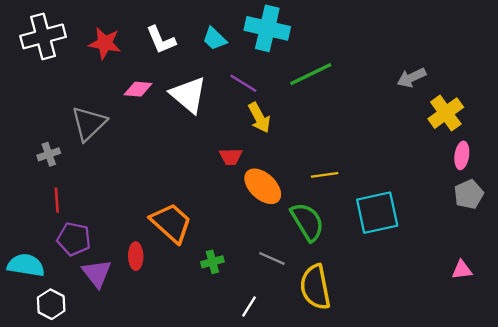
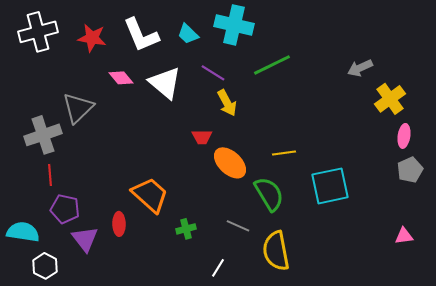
white L-shape: (161, 40) -> (141, 35), size x1.4
pink diamond: (138, 89) -> (121, 78), turned 45
gray cross: (49, 154) -> (43, 135), size x1.8

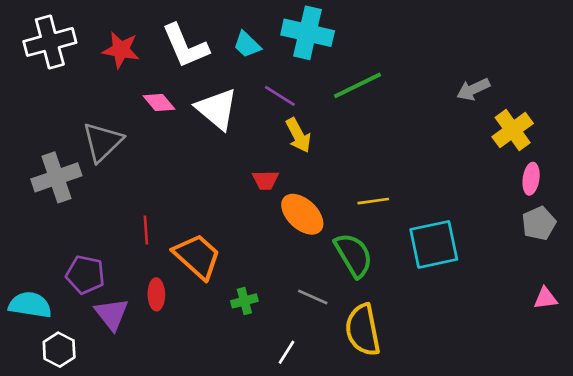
red line: (50, 175) -> (146, 230), moved
pink triangle: (404, 236) -> (545, 298), moved

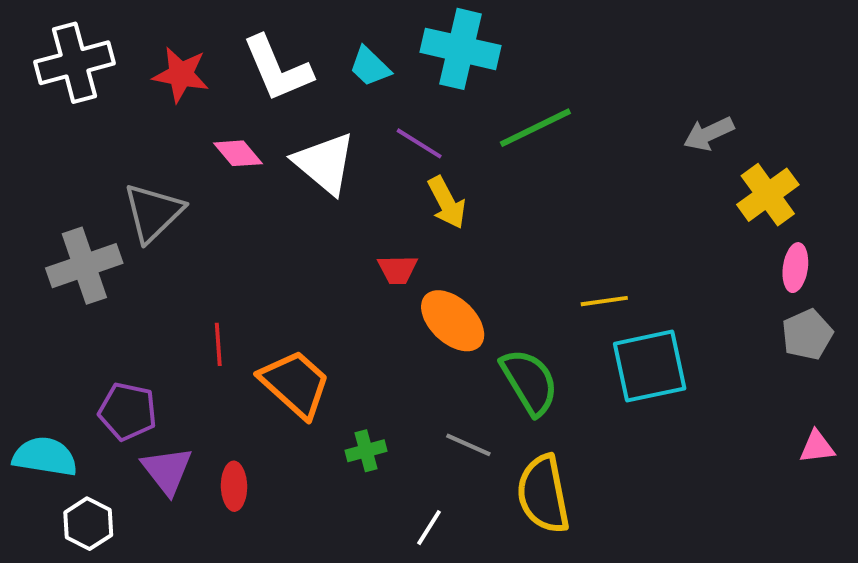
yellow line: (373, 201) -> (604, 301), moved
red ellipse: (156, 294) -> (234, 486), moved

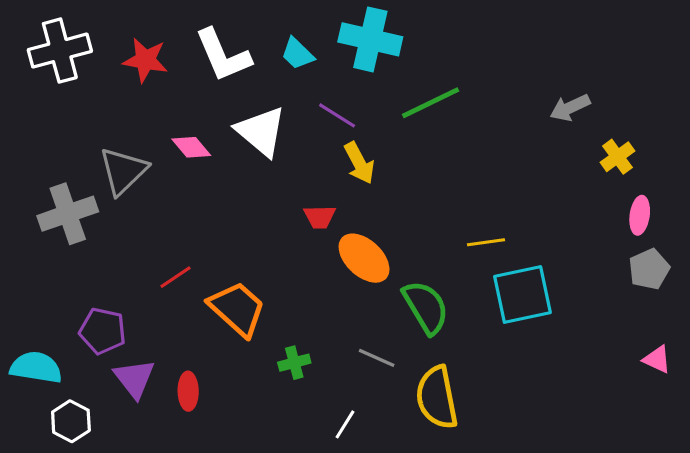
pink diamond: (238, 153) -> (191, 147), moved
yellow cross: (768, 195) -> (617, 157), size x0.7
red line: (218, 344) -> (175, 277), turned 60
pink triangle: (817, 447) -> (657, 359), turned 32

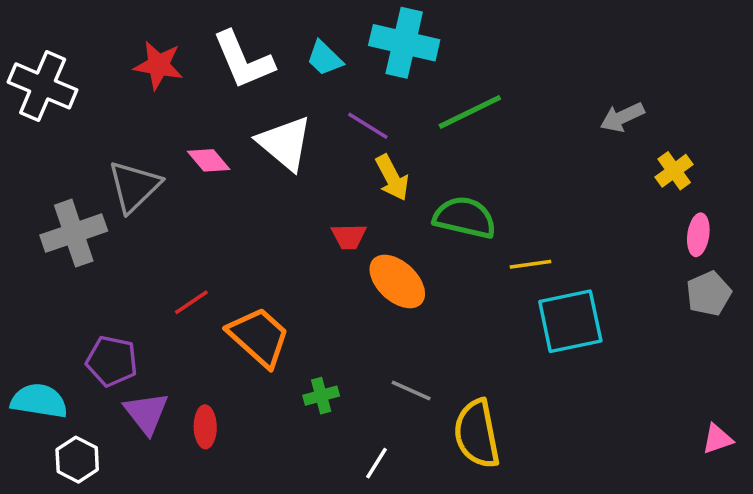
white cross: (60, 51) -> (43, 86), moved, turned 38
green semicircle: (426, 307) -> (465, 217), moved, turned -46
pink triangle: (657, 359) -> (717, 439), moved, turned -44

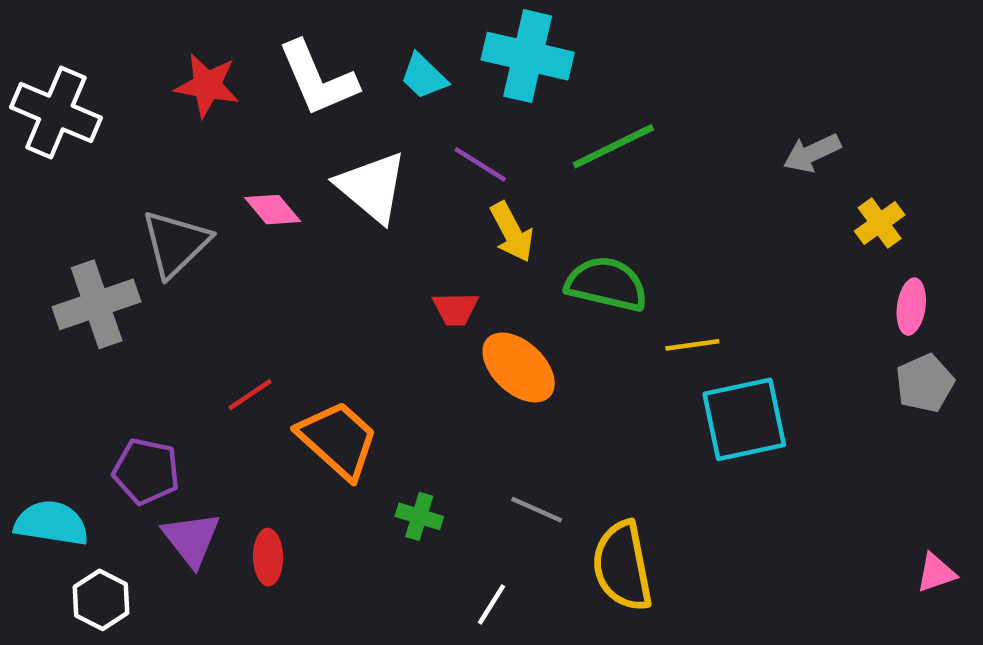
green cross: (321, 396) -> (419, 516), turned 32

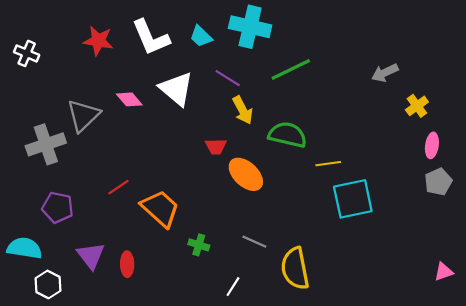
white cross: (56, 112) -> (27, 53), size x0.6
purple pentagon: (146, 471) -> (58, 207), moved

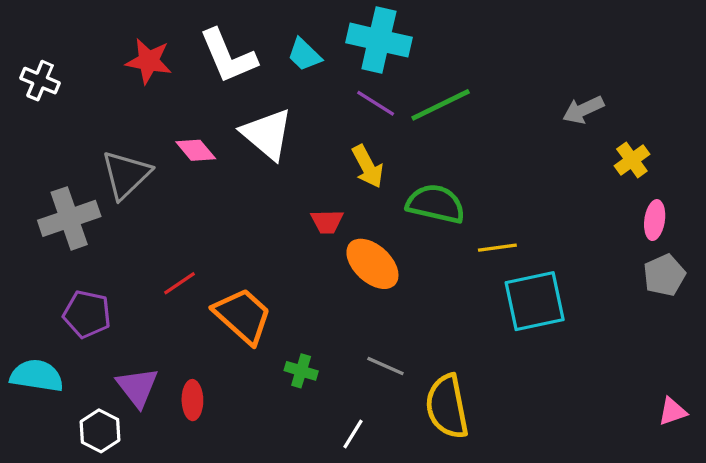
purple line: (228, 78) -> (376, 103), moved
white hexagon: (48, 284) -> (100, 431), moved

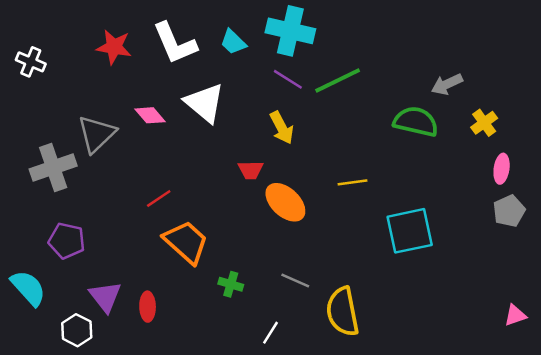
green semicircle: (436, 204) -> (416, 122), moved
yellow line: (497, 248) -> (352, 182), moved
red line: (179, 283) -> (159, 199), moved
cyan semicircle: (37, 376) -> (28, 288), turned 39

